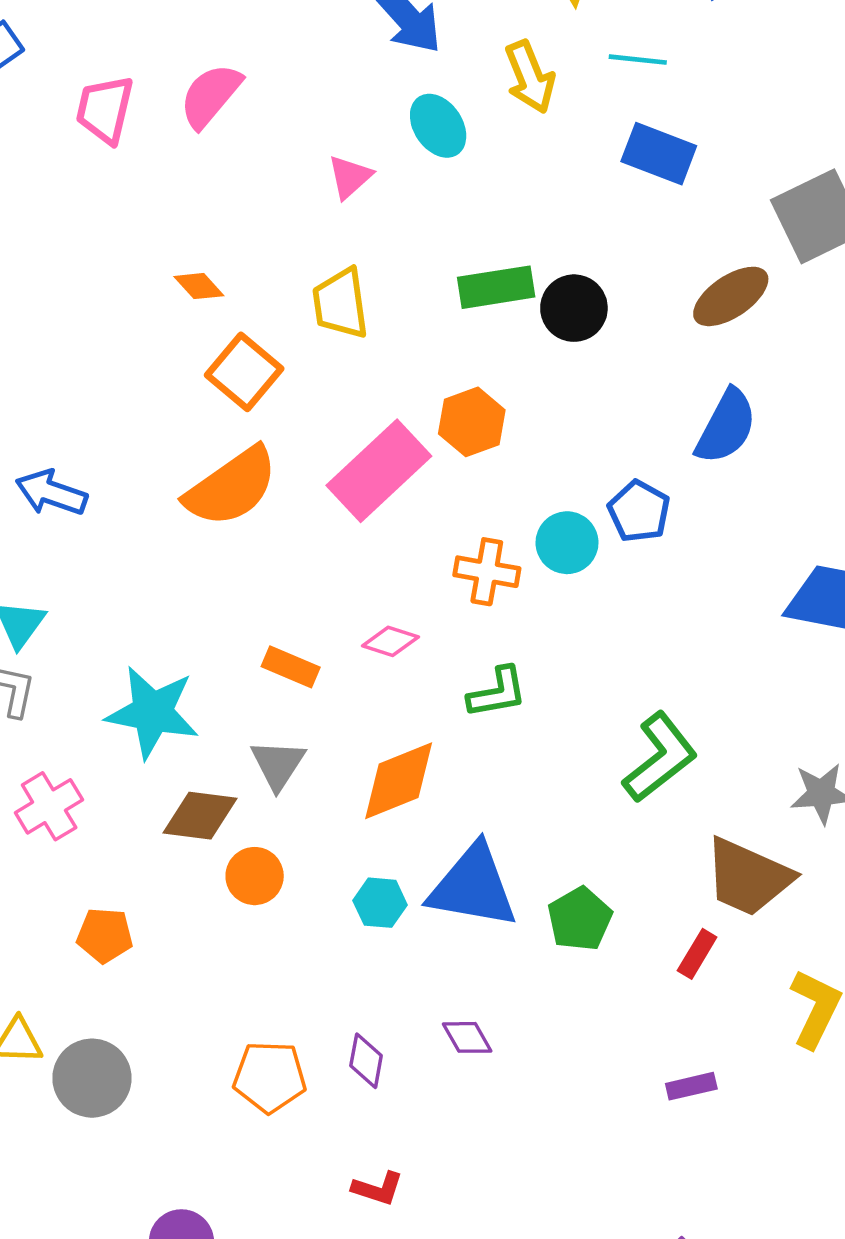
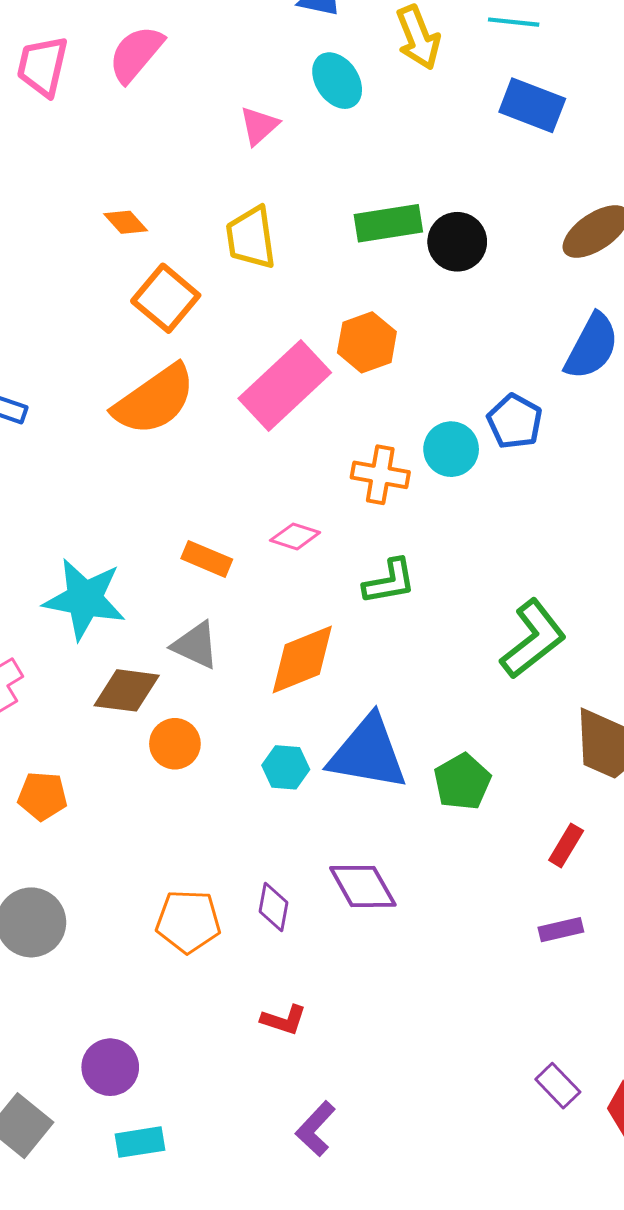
gray triangle: (278, 765) -> (195, 645), turned -38
red rectangle: (697, 954) -> (566, 845), moved
purple diamond: (467, 1037) -> (363, 886), size x1.5

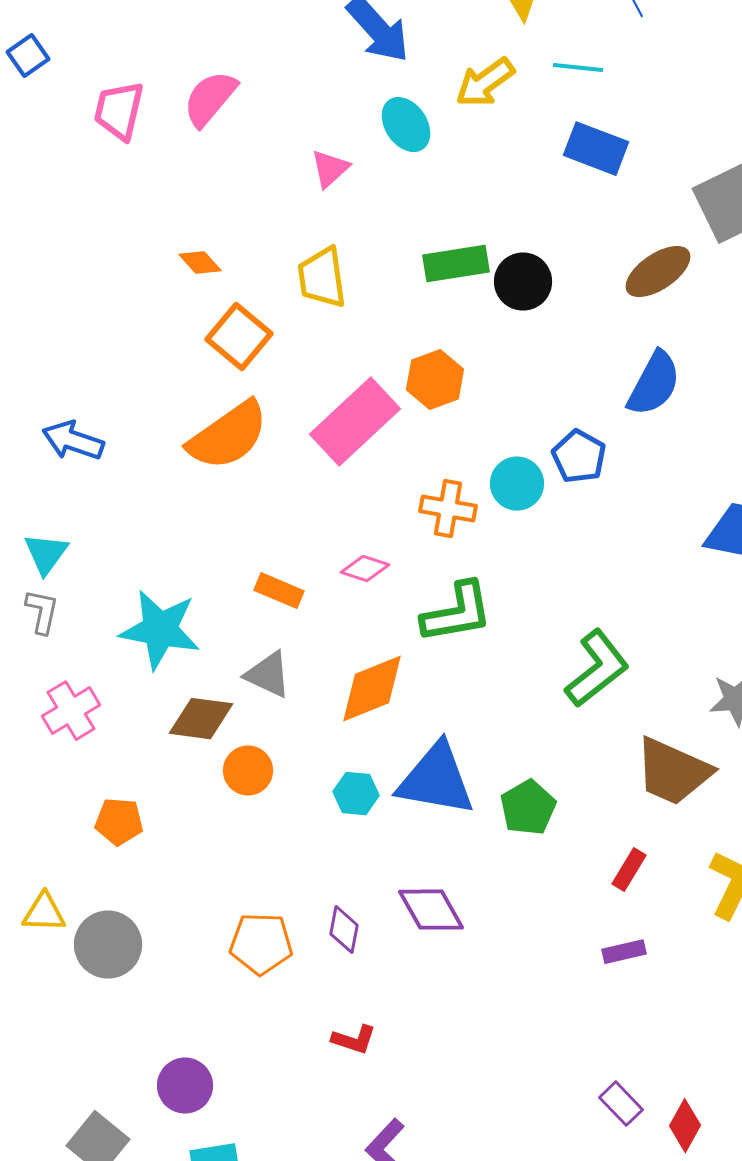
yellow arrow: (418, 37) -> (485, 83), turned 76
green L-shape: (389, 582) -> (457, 613), size x1.4

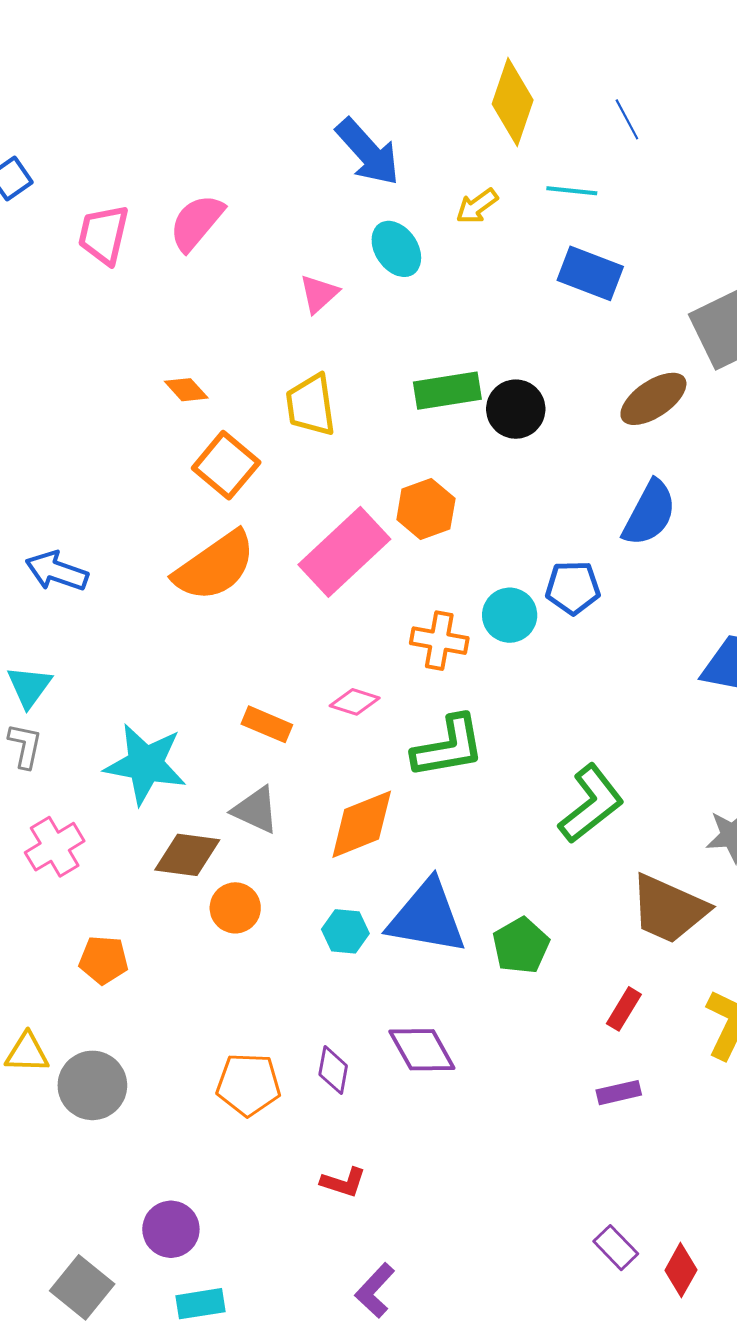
yellow arrow: (485, 83) -> (477, 206), size x0.7
blue pentagon: (579, 457) -> (573, 588), turned -30

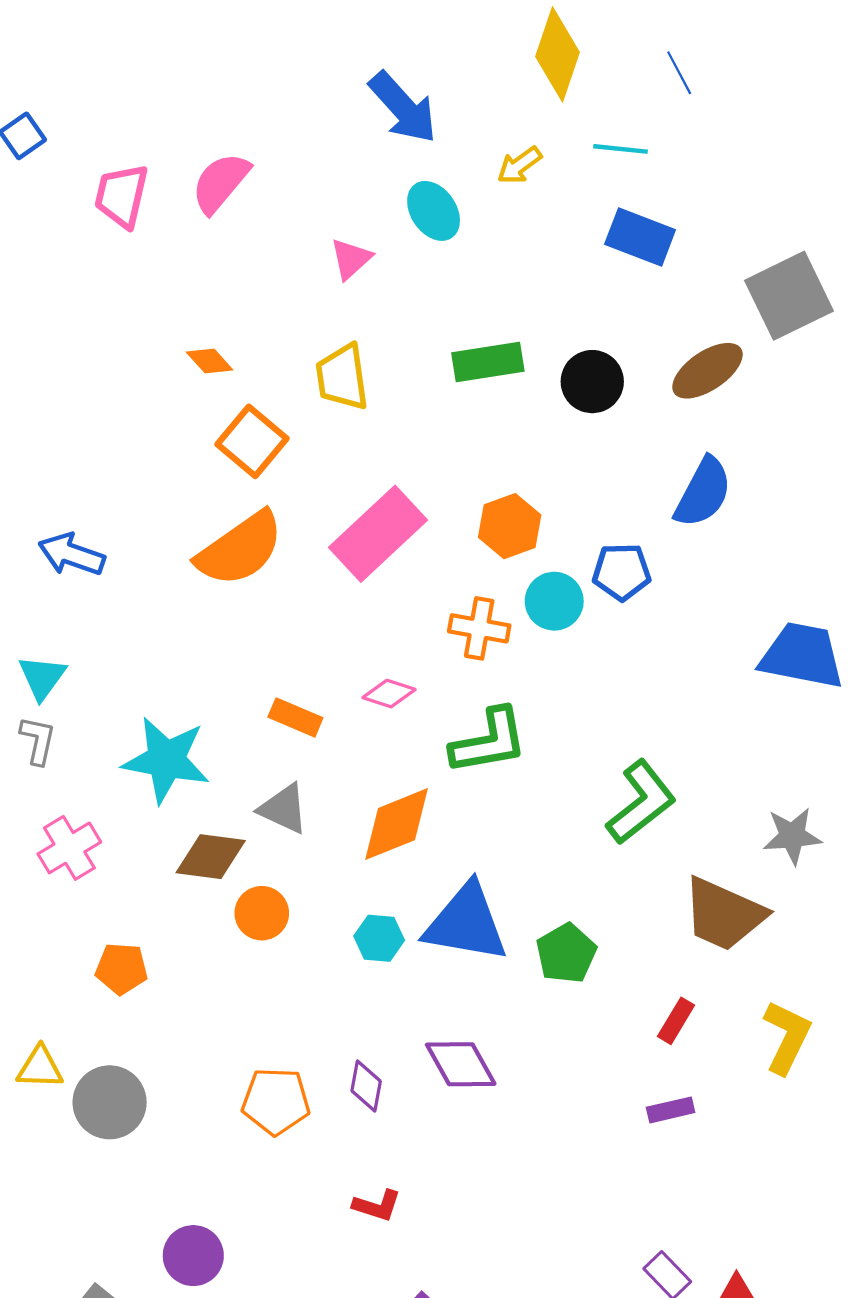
black circle: (516, 409) -> (592, 382), moved
orange hexagon: (426, 509) -> (510, 526), moved

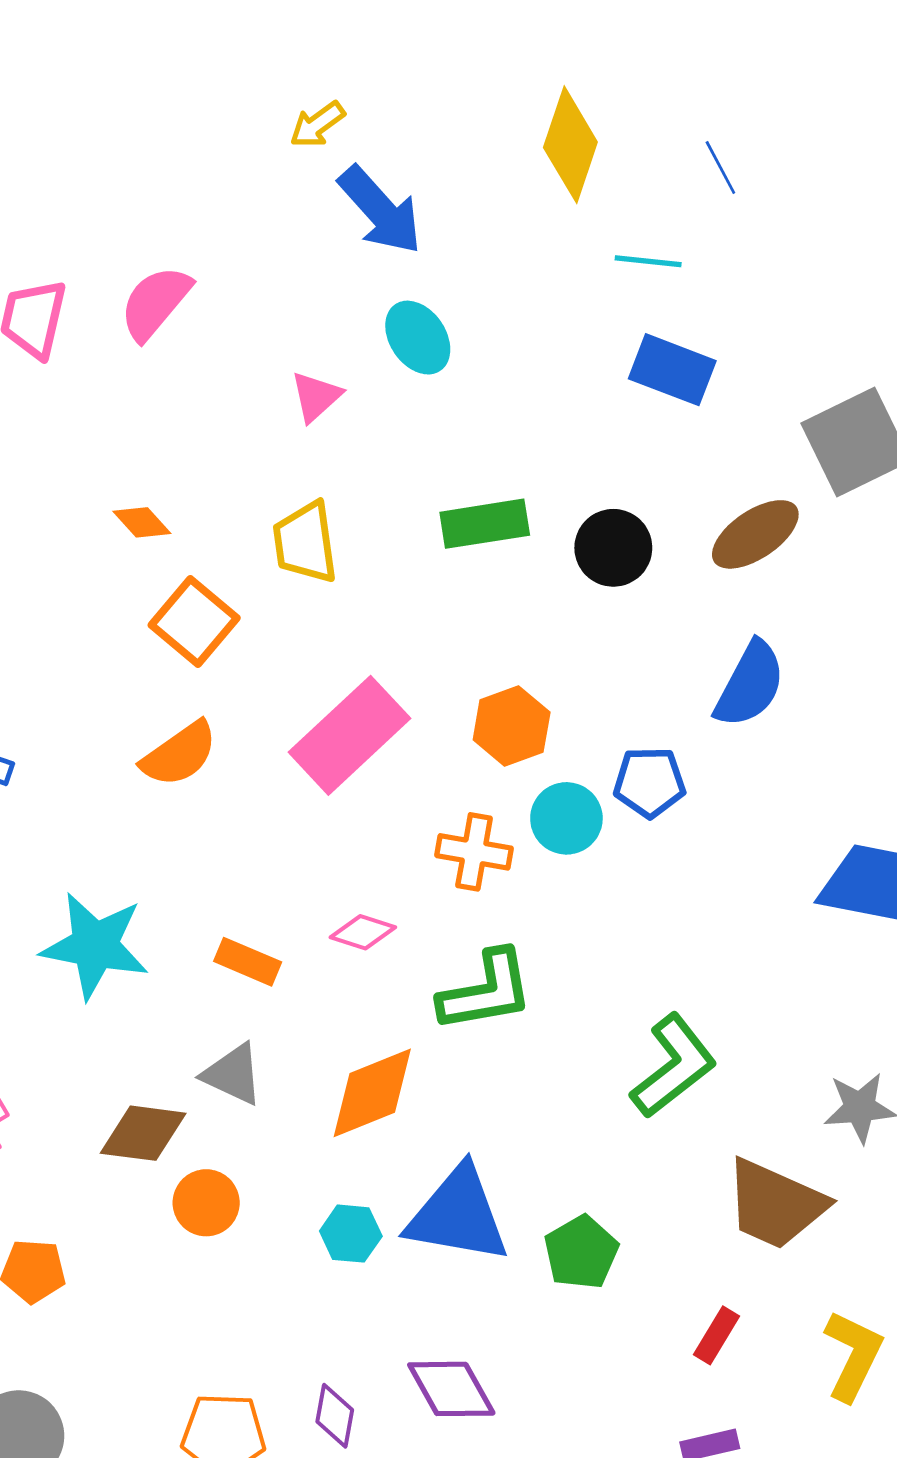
yellow arrow: (519, 165) -> (317, 125), moved
orange semicircle: (240, 549) -> (179, 754), size x0.7
cyan star: (166, 760) -> (95, 946), moved

